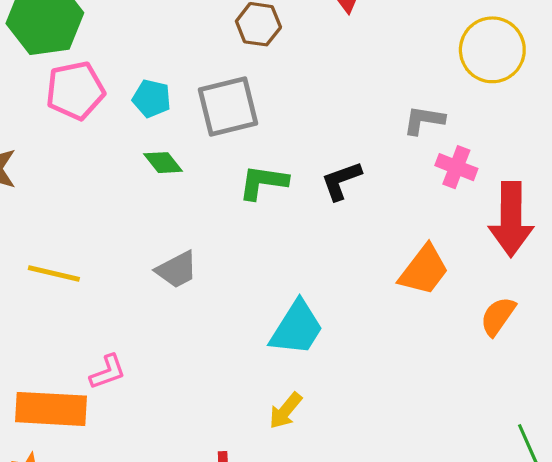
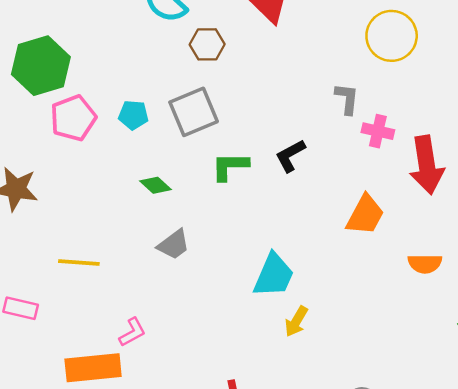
gray L-shape: (424, 120) -> (347, 99), turned 96
green diamond: (163, 163) -> (155, 185), moved
orange semicircle: (498, 316) -> (425, 264), moved, turned -116
yellow arrow: (285, 411) -> (296, 321), moved

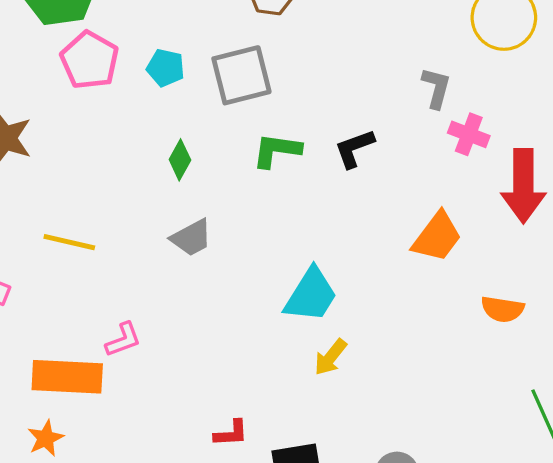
pink pentagon: (73, 118) -> (90, 60), turned -30
green diamond: (155, 185) -> (180, 160), turned 68

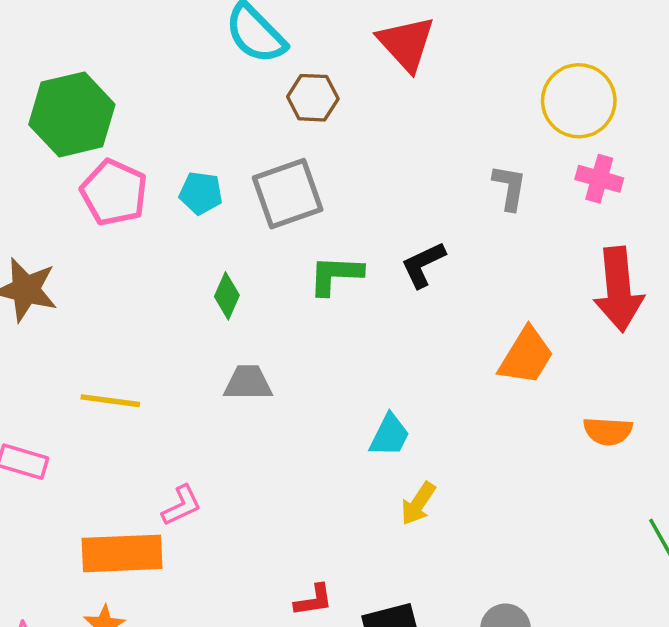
pink cross: (469, 134) -> (599, 179), moved
gray trapezoid: (191, 238) -> (248, 383), turned -147
cyan trapezoid: (311, 295) -> (389, 435), size x0.7

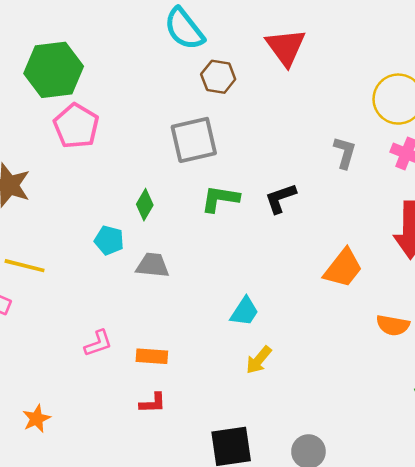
cyan pentagon: (201, 193) -> (109, 240), moved
yellow line: (110, 401) -> (25, 266), moved
orange rectangle: (122, 553) -> (152, 356), moved, size x0.6
red L-shape: (314, 600) -> (153, 403), moved

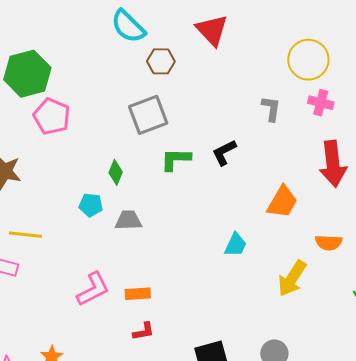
cyan trapezoid: (244, 311) -> (235, 245), moved
pink L-shape: (98, 343) -> (93, 289), size x1.5
yellow arrow: (259, 360) -> (292, 278), moved, size x1.5

